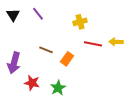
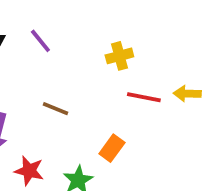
orange rectangle: (67, 59) -> (112, 148), moved

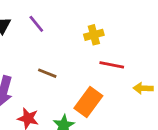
yellow arrow: (187, 94) -> (143, 88), moved
orange rectangle: (112, 148) -> (88, 102), size x1.5

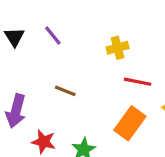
orange rectangle: (88, 102) -> (130, 123), moved

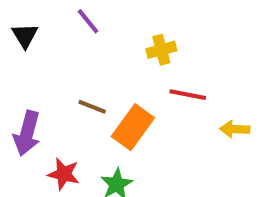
purple line: (53, 35) -> (88, 21), moved
orange rectangle: (130, 123) -> (133, 127), moved

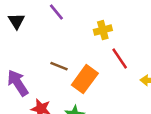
red line: (188, 95) -> (120, 58), turned 45
purple arrow: (27, 133) -> (18, 83), turned 132

